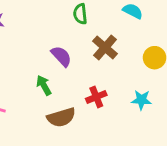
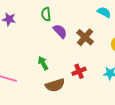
green semicircle: (80, 14) -> (46, 14), moved
purple semicircle: (61, 56) -> (60, 31), moved

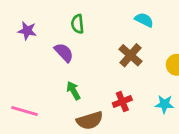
cyan semicircle: (104, 12) -> (144, 20), moved
purple semicircle: (60, 31) -> (64, 53), moved

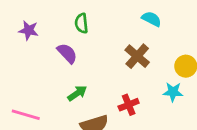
green arrow: (73, 91) -> (77, 93), turned 84
cyan star: (164, 104) -> (173, 92), moved

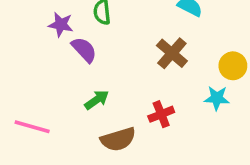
purple star: (29, 30) -> (61, 25), moved

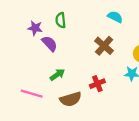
pink line: (32, 127) -> (32, 94), moved

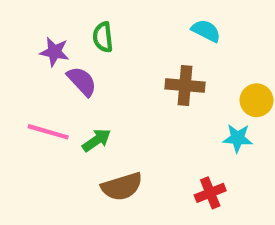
brown cross: (104, 46) -> (185, 86), turned -36
red cross: (97, 84) -> (210, 193), moved
pink line: (32, 94) -> (48, 132), moved

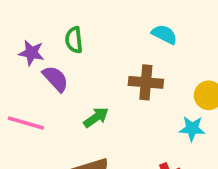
green arrow: (97, 140) -> (96, 117), moved

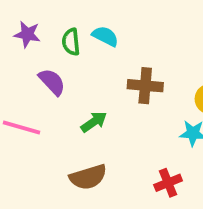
cyan semicircle: (164, 34) -> (105, 36), moved
purple star: (31, 53) -> (27, 34), moved

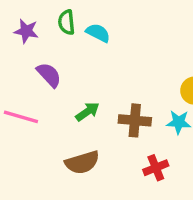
green semicircle: (71, 42) -> (66, 22), moved
brown cross: (145, 86) -> (135, 120), moved

